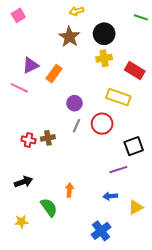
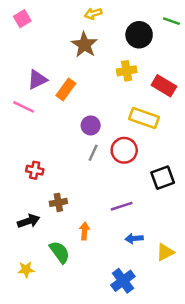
black circle: (104, 34) -> (139, 35), moved
brown cross: (48, 138) -> (58, 202), moved
purple line: (118, 170) -> (122, 206), moved

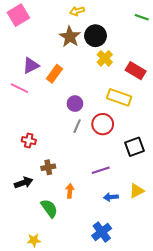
pink square: (22, 19) -> (18, 15), size x1.5
black circle: (139, 35) -> (96, 36), moved
yellow cross: (127, 71) -> (105, 58), turned -35
yellow triangle: (165, 252) -> (137, 191), moved
yellow star: (26, 270) -> (34, 240), moved

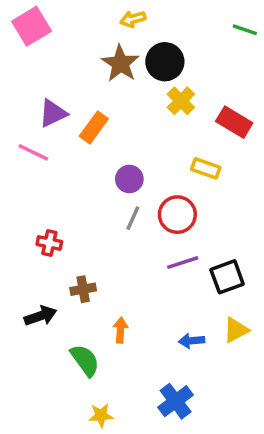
yellow rectangle: (119, 97) -> (206, 168), size x0.7
black square: (135, 147) -> (227, 277), moved
purple line: (101, 170) -> (183, 263), moved
yellow star: (34, 240) -> (101, 415), moved

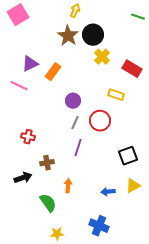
yellow arrow: (133, 19) -> (75, 11), turned 128
purple line: (183, 263) -> (78, 148), moved, turned -54
blue cross: (176, 401) -> (99, 226), turned -30

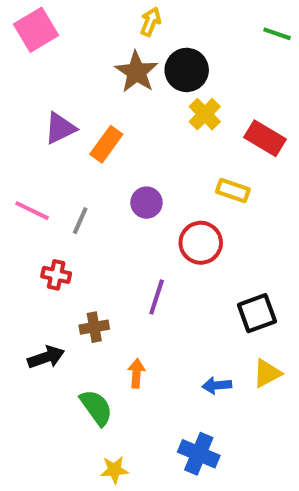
pink line: (19, 86) -> (32, 211), moved
gray line: (75, 123) -> (80, 221), moved

